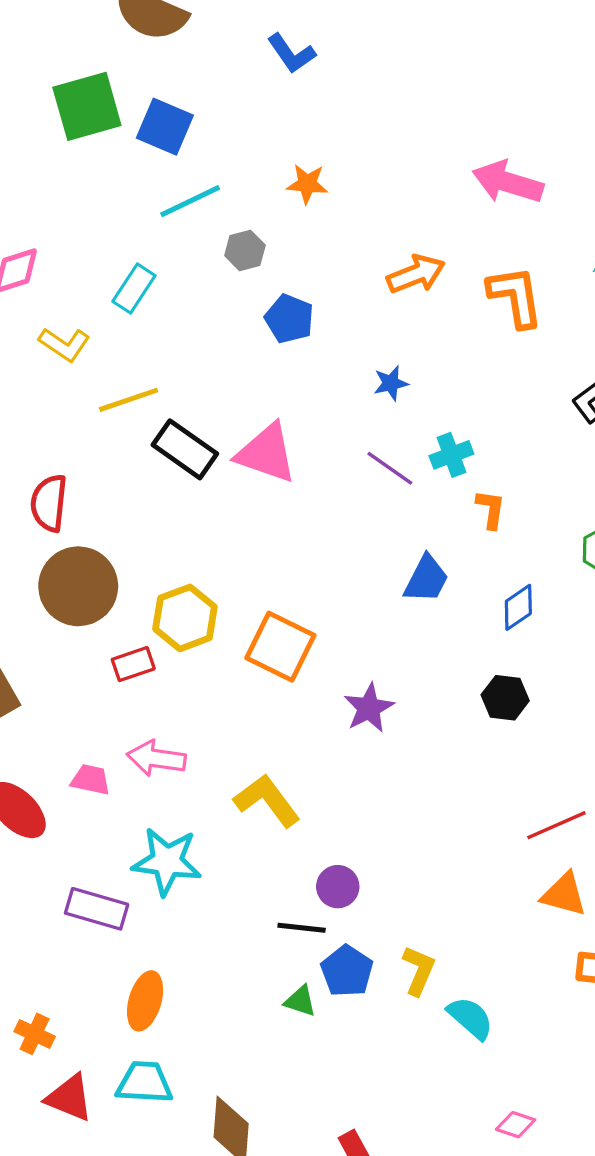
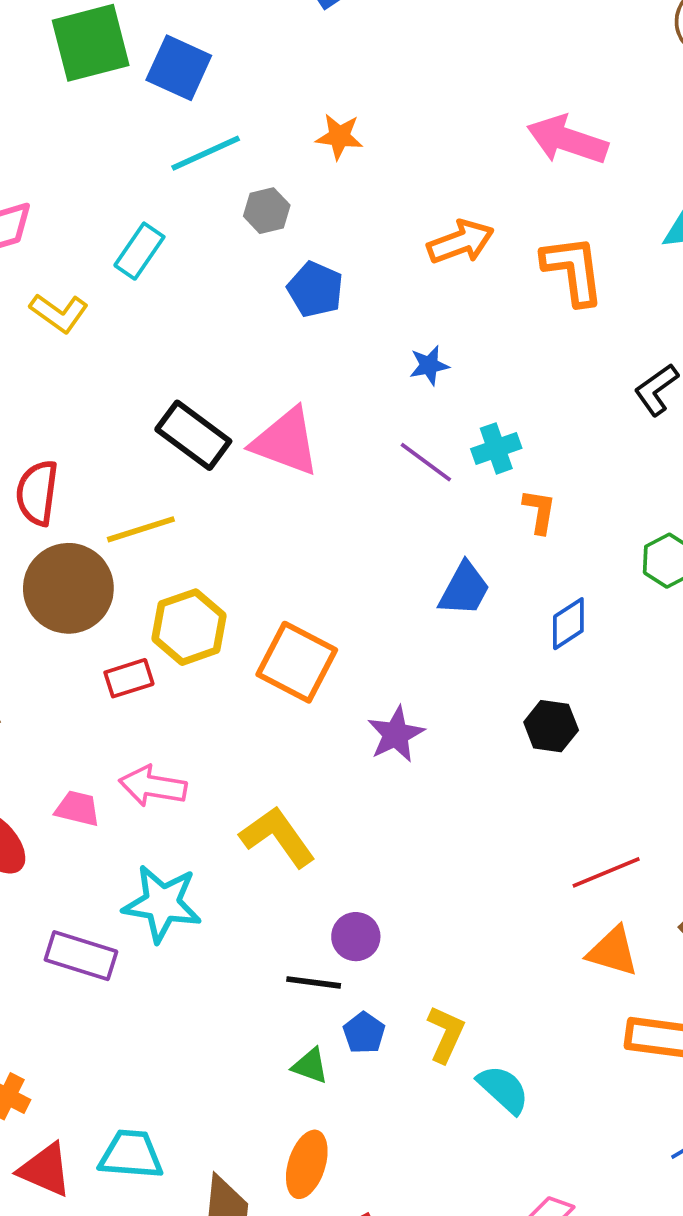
yellow line: (129, 400) -> (141, 529), moved
blue pentagon: (347, 971) -> (364, 1033), size x0.7
orange ellipse: (145, 1001) -> (307, 1164), moved

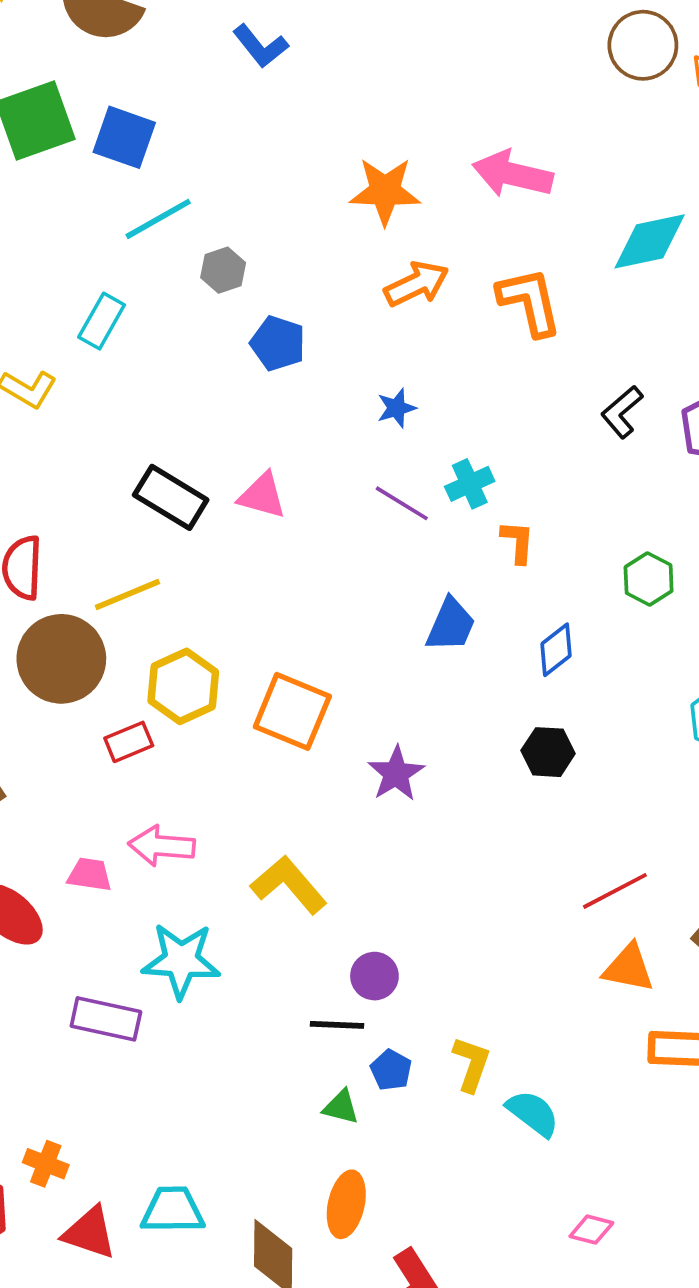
orange star: (339, 136) -> (385, 191), moved, size x1.5
pink triangle: (286, 442) -> (262, 496), size x0.7

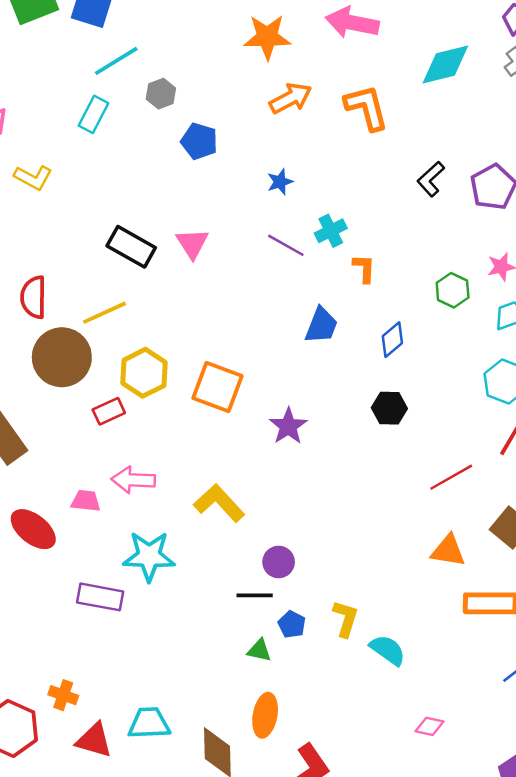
cyan rectangle: (102, 321) -> (93, 114), moved
pink triangle: (262, 496) -> (192, 243), turned 44
red line: (615, 891) -> (451, 477), moved

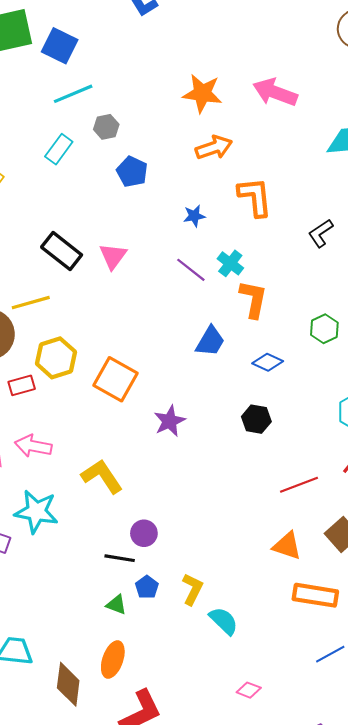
orange L-shape: (367, 108) -> (255, 197), moved
cyan rectangle: (93, 114) -> (59, 149), moved
cyan cross: (331, 231) -> (230, 263), turned -35
orange L-shape: (364, 268) -> (253, 299), size x1.5
blue diamond: (392, 340) -> (268, 362), turned 56

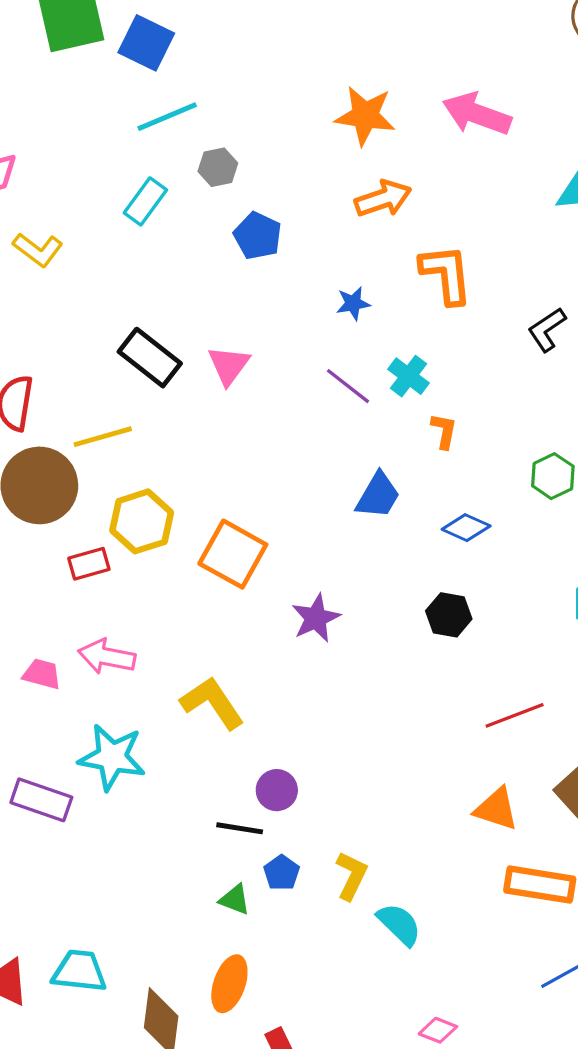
orange L-shape: (253, 299) -> (444, 431), size x0.6

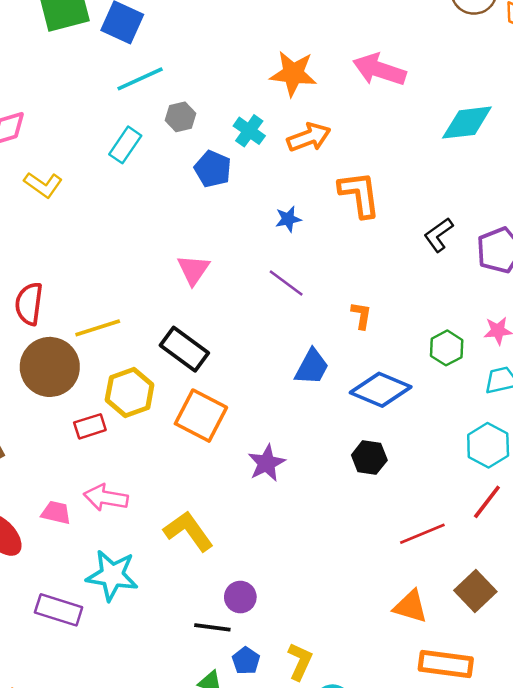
black rectangle: (150, 358) -> (184, 349), moved
cyan cross: (409, 376) -> (249, 131), moved
blue diamond: (466, 528) -> (381, 390), size x1.6

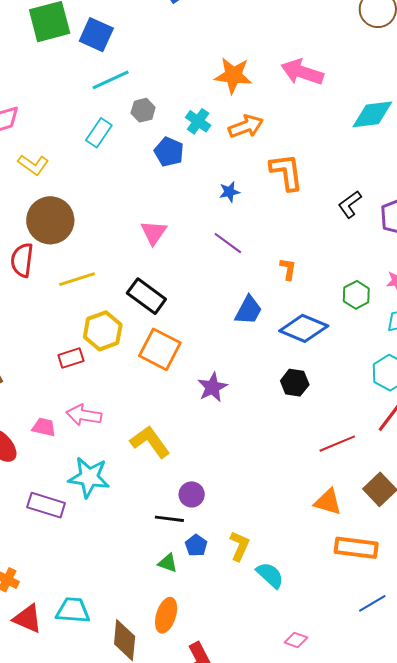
brown circle: (50, 367) -> (50, 220), moved

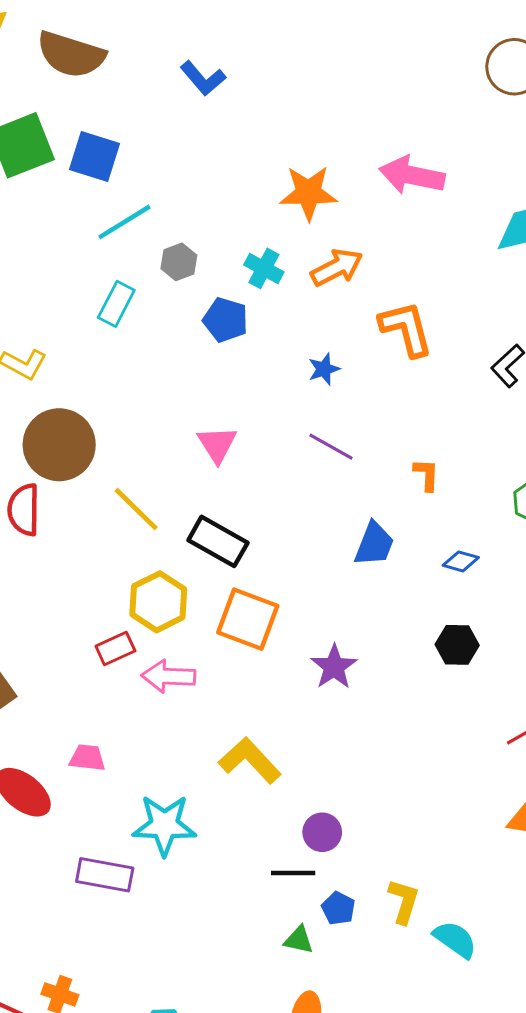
yellow line: (77, 279) -> (136, 509), moved, turned 69
blue diamond: (304, 328) -> (461, 561), size x0.5
pink arrow: (84, 415) -> (168, 676), moved

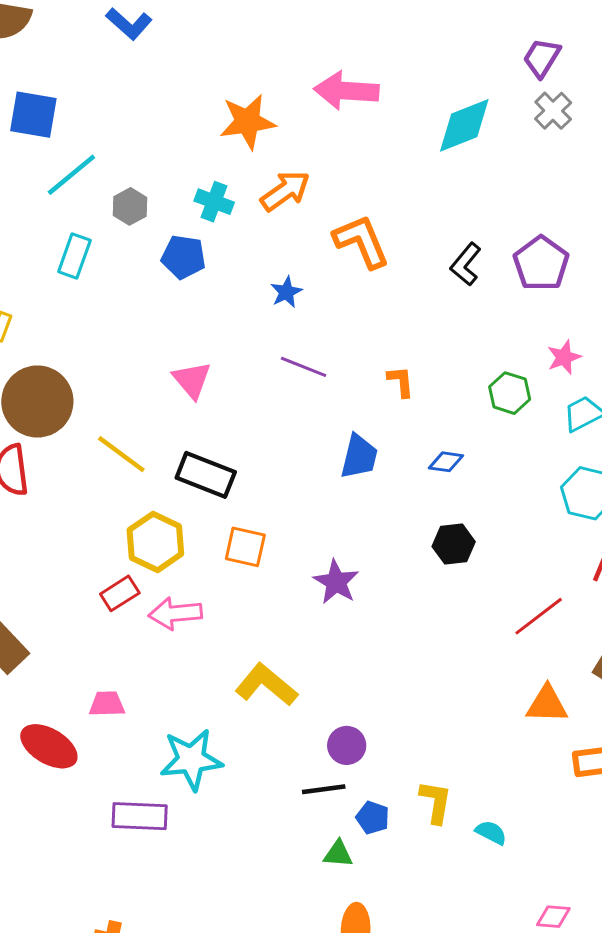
orange square: (248, 619) -> (245, 547), size x0.7
cyan semicircle: (455, 939) -> (491, 833), size x0.7

